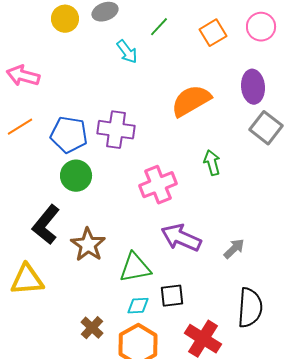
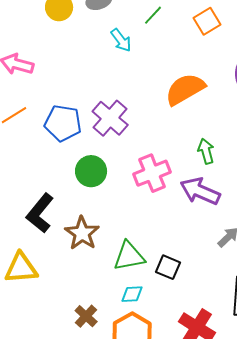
purple cross: (116, 130) -> (110, 118), turned 33
green circle: (76, 176) -> (91, 171), moved
purple arrow: (181, 238) -> (200, 191), moved
black square: (172, 296) -> (168, 267), moved, turned 30

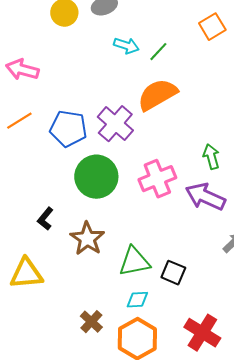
green line: (153, 15) -> (158, 52), moved
cyan arrow: (121, 40) -> (126, 46), turned -35
orange semicircle: (185, 89) -> (157, 95), moved
green circle: (91, 171) -> (96, 177), size x1.4
black L-shape: (40, 213) -> (45, 219), size x0.6

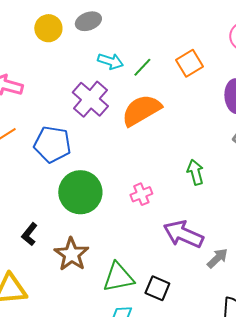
orange square: (212, 27) -> (189, 63), moved
purple cross: (115, 124) -> (90, 99), moved
pink cross: (157, 179) -> (141, 194), size x0.6
purple arrow: (205, 197) -> (183, 234), moved

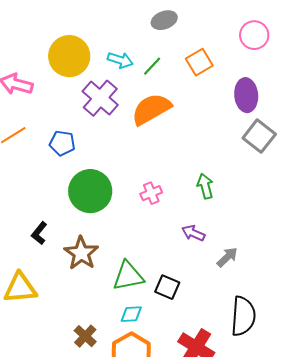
gray ellipse: (88, 21) -> (164, 20), moved
yellow circle: (48, 28) -> (69, 56), moved, size x1.5
blue pentagon: (52, 144) -> (62, 143), size x0.7
green arrow: (195, 172) -> (205, 186), moved
purple arrow: (183, 234) -> (193, 233), size x0.6

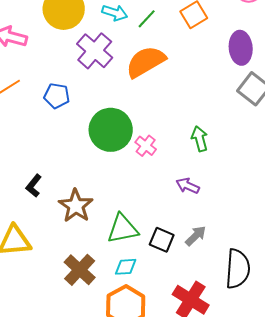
green circle: (90, 191) -> (111, 130), moved
pink cross: (151, 193) -> (146, 146), turned -30
gray arrow: (227, 257) -> (196, 236), moved
brown cross: (85, 336) -> (80, 270), moved, size x1.4

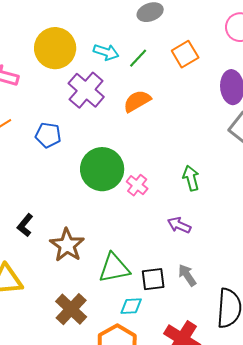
orange semicircle: (146, 62) -> (137, 101), size x0.7
gray arrow: (196, 236) -> (187, 275), turned -80
black square: (162, 240) -> (153, 279), turned -30
cyan diamond: (126, 267) -> (131, 306), moved

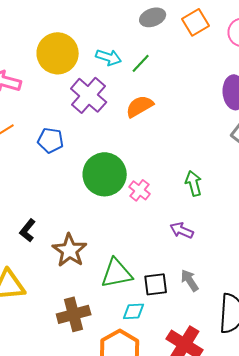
orange square: (185, 54) -> (196, 22), moved
brown cross: (71, 309) -> (74, 314), turned 32

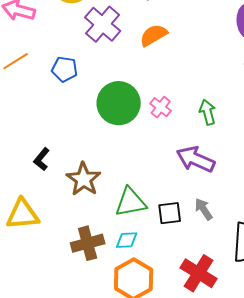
pink cross: (140, 190) -> (161, 107), moved
purple arrow: (182, 230) -> (196, 159), size x1.6
cyan diamond: (134, 311) -> (127, 240), moved

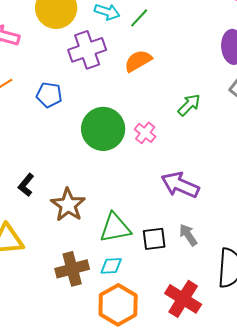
purple cross: (103, 24) -> (87, 50), turned 30
green arrow: (208, 112) -> (189, 105), moved, turned 60

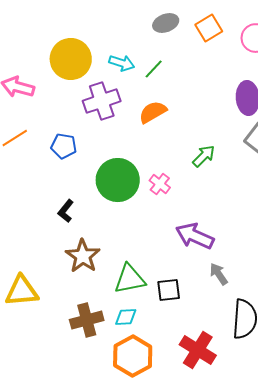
black L-shape: (26, 185) -> (66, 211), moved
gray arrow: (188, 235) -> (219, 274), moved

